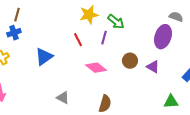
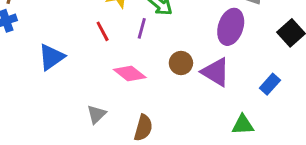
purple triangle: (153, 67) -> (216, 72), size x1.5
gray triangle: (63, 98) -> (97, 114), moved, turned 48

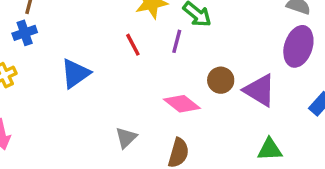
purple ellipse: (231, 27) -> (298, 46), moved
pink diamond: (130, 74) -> (182, 104), moved
green triangle: (243, 125) -> (270, 149), moved

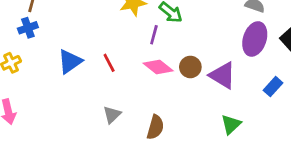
red line: (133, 45) -> (109, 63), moved
pink diamond: (182, 104) -> (158, 67), moved
green triangle: (270, 149) -> (231, 124), turned -40

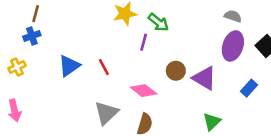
pink diamond: (158, 67) -> (144, 91), moved
gray triangle: (112, 115) -> (106, 113), size x1.5

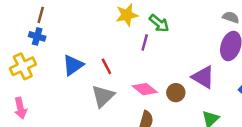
blue cross: (32, 36) -> (37, 36), turned 35
yellow cross: (17, 67) -> (23, 66), size x1.5
brown circle: (176, 71) -> (176, 93), moved
gray triangle: (106, 113) -> (103, 96), moved

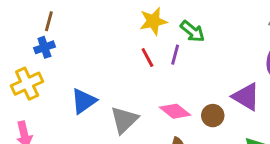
blue cross: (37, 36) -> (44, 47), turned -35
blue triangle: (73, 65) -> (84, 101), moved
red line: (106, 66) -> (147, 58), moved

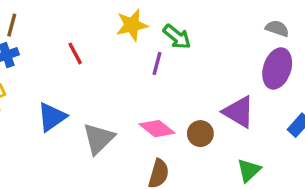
red line: (147, 58) -> (75, 53), moved

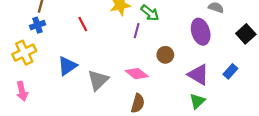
purple ellipse: (277, 68) -> (201, 32), moved, turned -35
purple triangle: (239, 112) -> (198, 75), moved
brown circle: (200, 134) -> (165, 55), moved

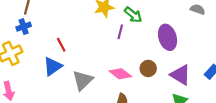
red line: (83, 24) -> (61, 45), moved
purple ellipse: (201, 32) -> (168, 37), moved
brown circle: (165, 55) -> (148, 68), moved

